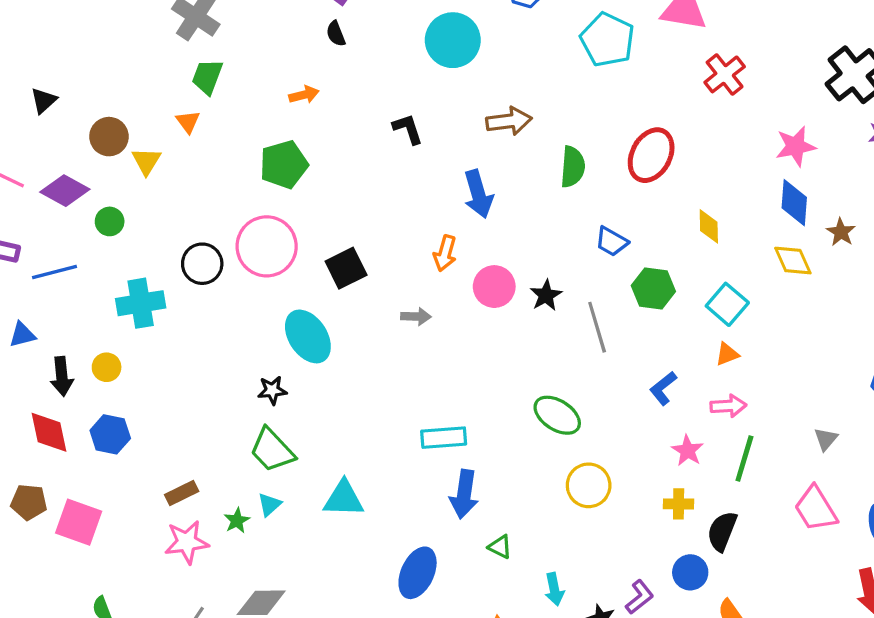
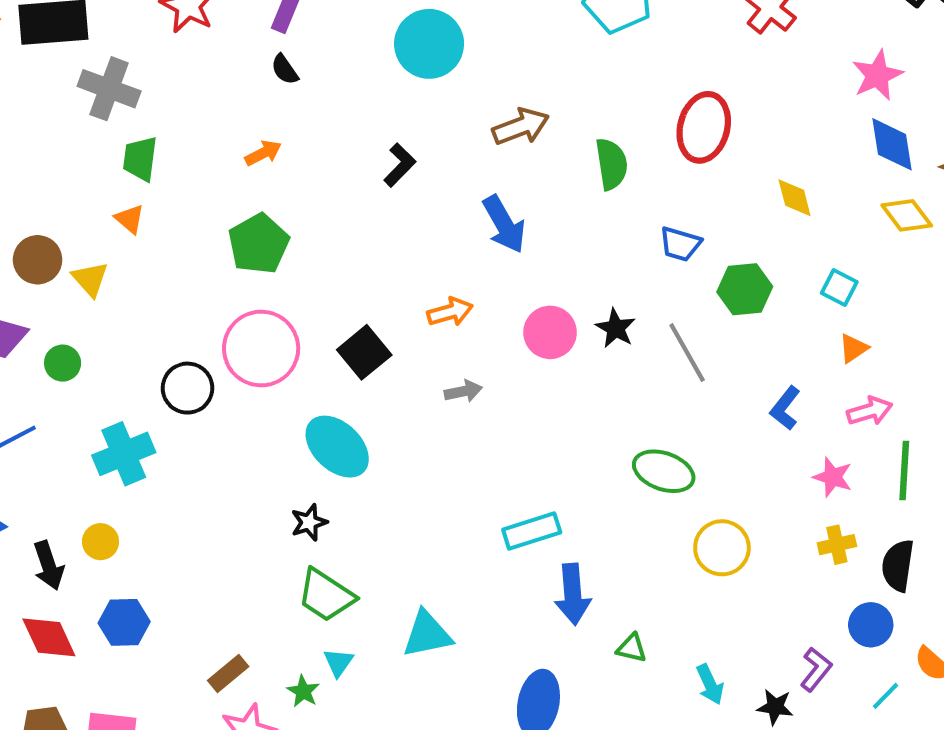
black L-shape: (408, 129) -> (400, 165), turned 76
orange arrow: (445, 253) -> (450, 312), moved, turned -108
cyan square: (727, 304) -> (839, 287), size x0.7

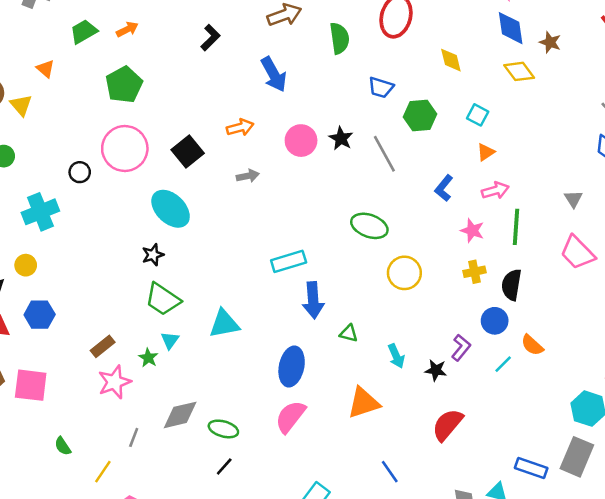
green trapezoid: (140, 159) -> (84, 32), moved, turned 52
black circle: (188, 388) -> (80, 172), size x0.7

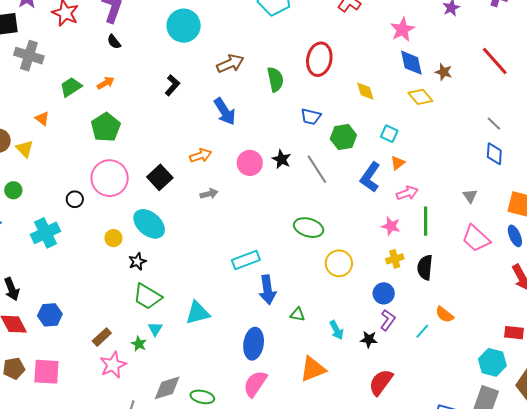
blue L-shape: (444, 188) -> (370, 177), moved, size x1.4
yellow circle: (26, 265) -> (113, 238), moved
blue circle: (495, 321) -> (384, 293), moved

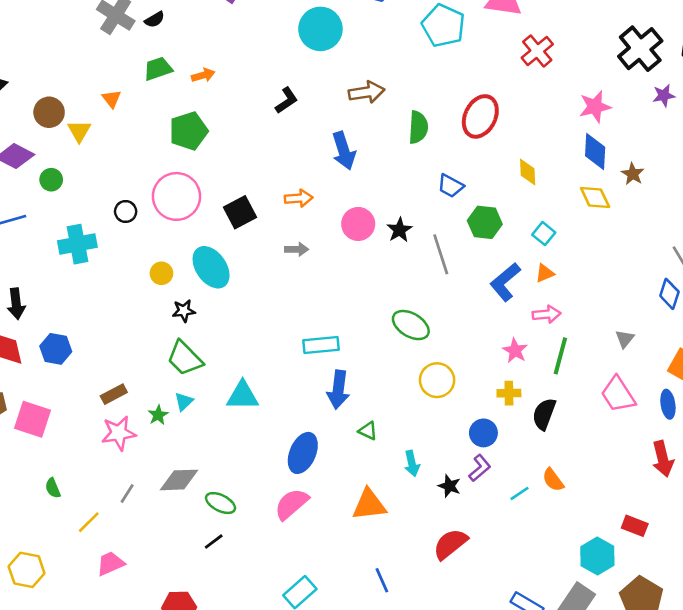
black semicircle: (114, 42) -> (155, 19), moved, turned -98

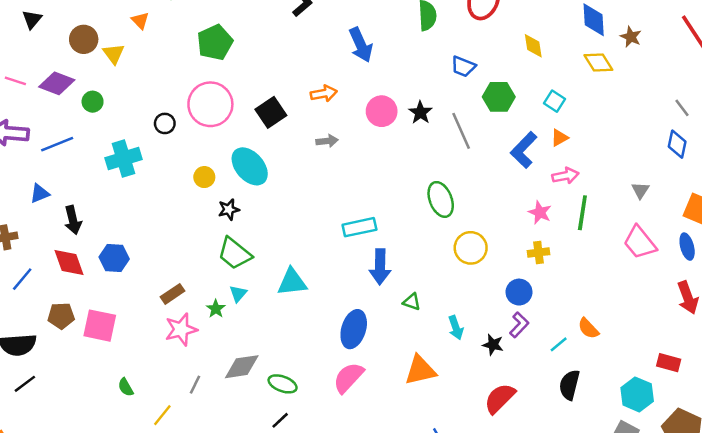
green ellipse: (411, 325) -> (441, 199), turned 44
black semicircle: (544, 414) -> (569, 385), moved

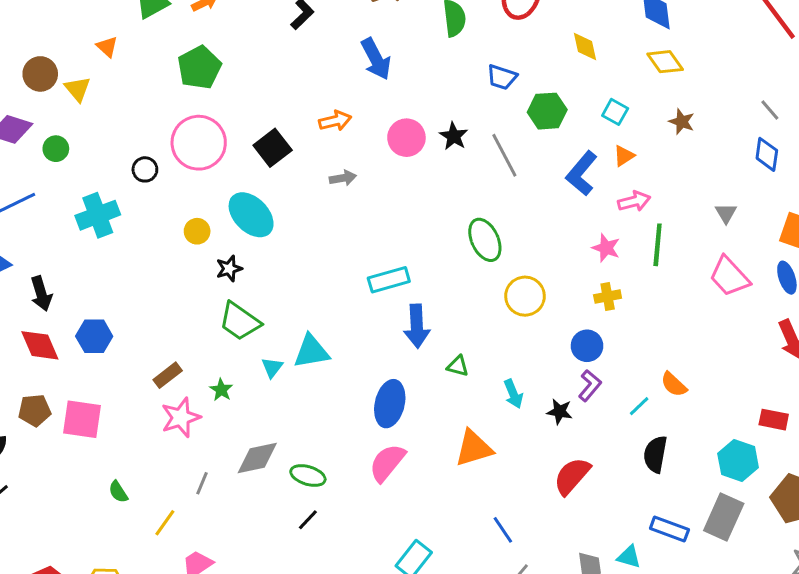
brown star: (631, 37) -> (682, 122), moved
cyan triangle: (238, 294) -> (272, 367), moved

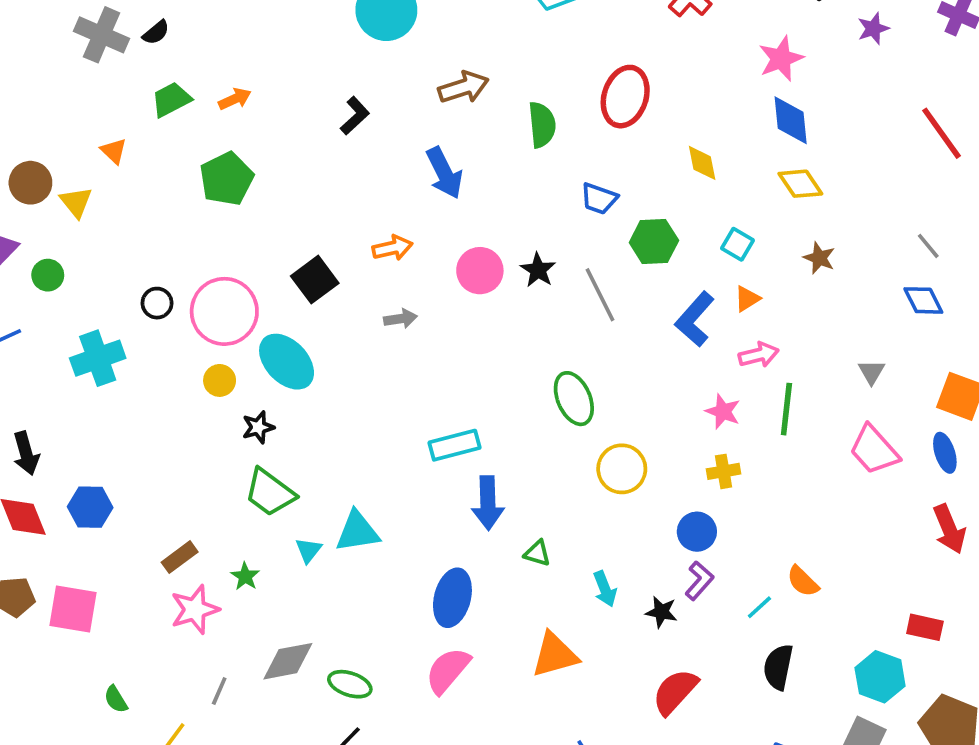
pink circle: (199, 143) -> (224, 311), moved
blue diamond: (767, 154) -> (923, 300), turned -36

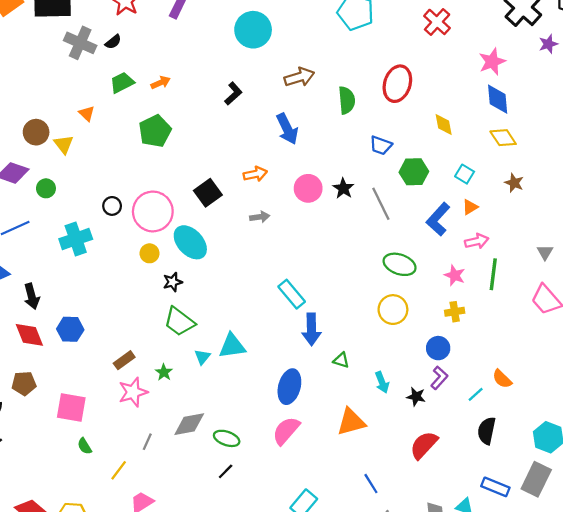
green ellipse: (574, 399) -> (400, 264), moved, turned -48
cyan rectangle: (454, 445) -> (292, 294), turned 64
pink square: (73, 609) -> (71, 408), moved

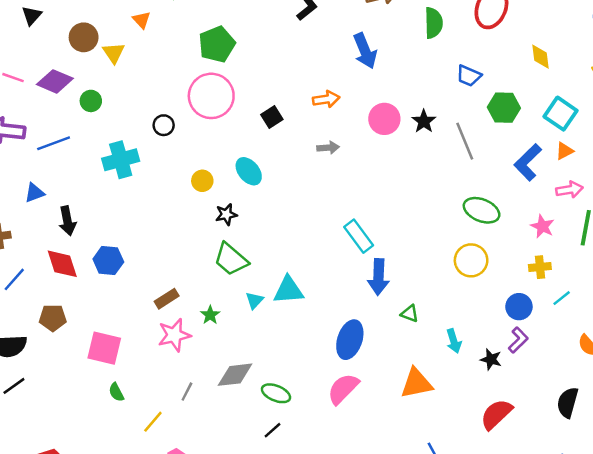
cyan square: (465, 174) -> (560, 114), size x1.5
black square: (208, 193) -> (272, 117), size x0.7
pink circle: (153, 211) -> (211, 96), moved
cyan ellipse: (190, 242) -> (249, 171), size x0.7
cyan line: (476, 394) -> (562, 298), moved

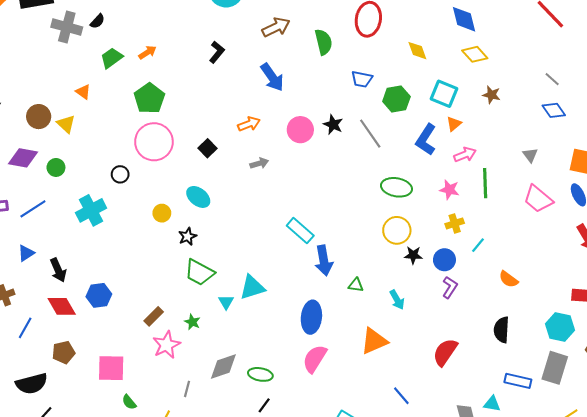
black star: (491, 359) -> (413, 255), moved

